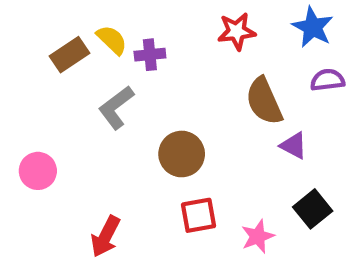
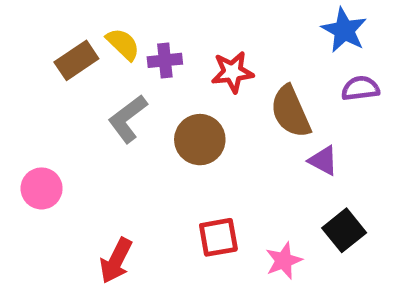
red star: (237, 31) -> (232, 72), moved
brown circle: (182, 154) -> (200, 140), moved

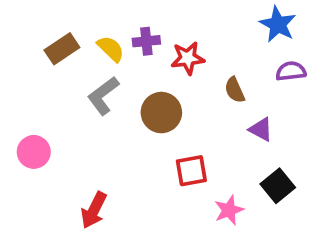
yellow semicircle: (123, 44) -> (111, 49), moved
purple cross: (165, 60) -> (146, 41), moved
brown semicircle: (291, 112) -> (235, 90), size x0.6
red square: (218, 237) -> (191, 171), moved

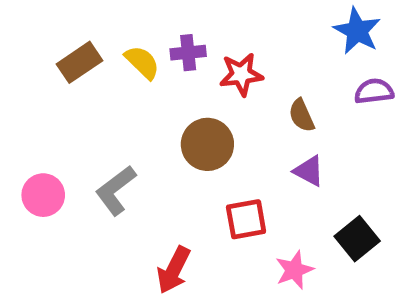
gray L-shape: (103, 96) -> (116, 190), moved
purple triangle: (261, 129) -> (309, 171), moved
red arrow: (94, 210) -> (174, 270), moved

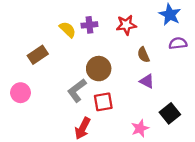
brown rectangle: (79, 62) -> (38, 55), moved
red star: (241, 74) -> (126, 25), moved
gray L-shape: (116, 190) -> (77, 90), moved
red square: (246, 219) -> (103, 102), moved

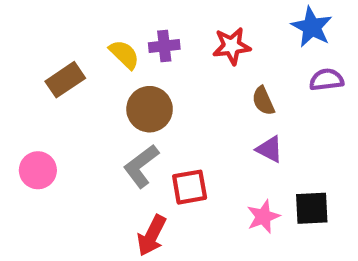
brown rectangle: (38, 55) -> (65, 80), moved
brown circle: (99, 69) -> (150, 109), moved
black square: (170, 113) -> (312, 208), turned 36
pink star: (140, 128) -> (263, 217), moved

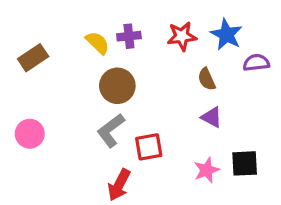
blue star: (312, 27) -> (226, 35), moved
brown rectangle: (65, 80) -> (33, 58), moved

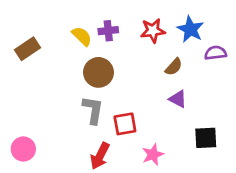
brown semicircle: (207, 79) -> (174, 67), turned -114
gray L-shape: (111, 130) -> (93, 110), turned 136
pink circle: (30, 134) -> (23, 149), moved
pink star: (207, 170) -> (153, 155), moved

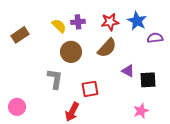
brown semicircle: (174, 67) -> (107, 48), moved, size x1.5
gray L-shape: (93, 110) -> (55, 79), moved
black square: (206, 138) -> (148, 80), moved
pink star: (153, 155) -> (141, 111), moved

